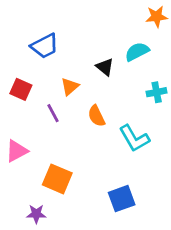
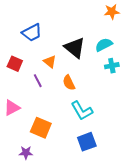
cyan semicircle: (137, 52) -> (104, 45), moved
black triangle: (105, 67) -> (75, 48), size x1.6
orange triangle: (70, 87) -> (50, 62), turned -40
cyan L-shape: (134, 138) -> (82, 111), moved

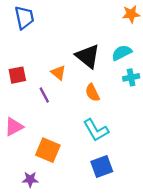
blue trapezoid: (32, 33) -> (24, 18), moved, turned -75
red square: (15, 64) -> (17, 75), turned -35
orange semicircle: (69, 83) -> (92, 93), moved

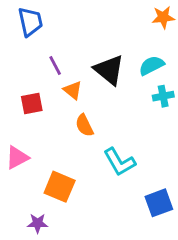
red square: (17, 75) -> (32, 103), moved
orange semicircle: (92, 93) -> (84, 125), moved
purple line: (44, 95) -> (55, 65), moved
blue square: (102, 166) -> (159, 203), moved

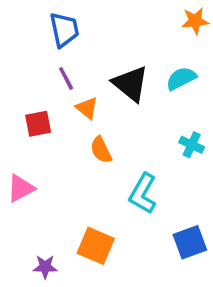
blue trapezoid: (30, 22) -> (64, 30), moved
cyan cross: (163, 96) -> (192, 145), moved, turned 36
cyan L-shape: (119, 162) -> (143, 194), turned 60
orange square: (60, 187) -> (96, 246), moved

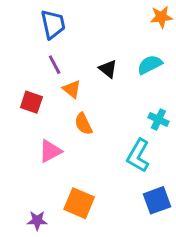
black triangle: (131, 84) -> (108, 69), size x0.6
red square: (38, 124) -> (31, 102), turned 30
pink triangle: (21, 188) -> (50, 151), moved
cyan L-shape: (143, 194) -> (138, 156), moved

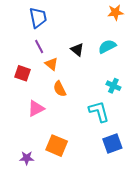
cyan L-shape: (138, 156) -> (99, 112), turned 135

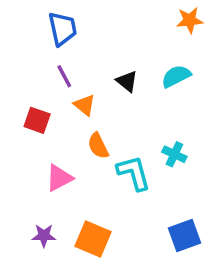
cyan cross: (113, 86) -> (174, 154), moved
cyan L-shape: (99, 112) -> (134, 173), moved
purple star: (27, 158) -> (44, 236), moved

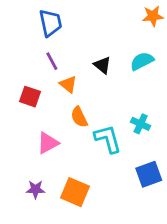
blue square: (185, 236) -> (149, 174), moved

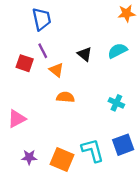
red square: (30, 97) -> (25, 63), moved
orange semicircle: (79, 117) -> (65, 97), turned 120
cyan L-shape: (108, 139) -> (93, 150), moved
pink triangle: (48, 143) -> (17, 119), moved

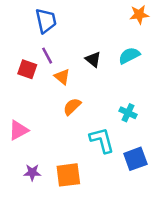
orange semicircle: (65, 97) -> (72, 107), turned -48
cyan L-shape: (93, 150) -> (102, 140), moved
orange square: (62, 159) -> (68, 175), turned -30

